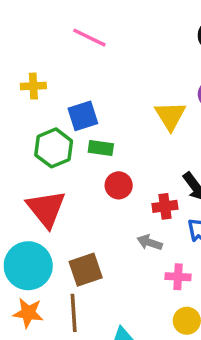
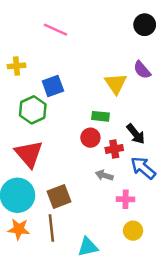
green rectangle: (101, 148) -> (101, 116), moved
red circle: (119, 185) -> (90, 138), moved

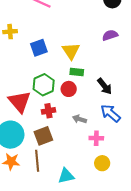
purple semicircle: (142, 70) -> (110, 35), turned 112
yellow triangle: (116, 84) -> (71, 51), moved
green hexagon: (33, 110) -> (44, 85), moved
red cross: (114, 149) -> (49, 111), moved

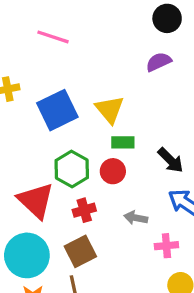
purple semicircle: (110, 35) -> (159, 62), moved
blue square: (39, 48) -> (57, 110), size x1.4

